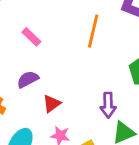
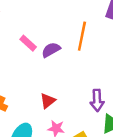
purple semicircle: (28, 79) -> (51, 50), moved

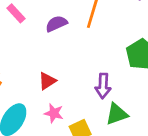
pink rectangle: (28, 43) -> (16, 13), moved

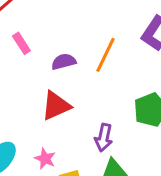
red triangle: (47, 81) -> (56, 106), moved, size x1.5

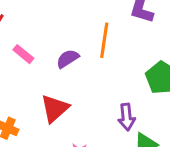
red triangle: (56, 106) -> (55, 109), moved

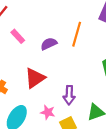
purple arrow: (127, 117) -> (69, 95), moved

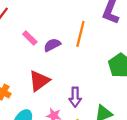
pink rectangle: (18, 36) -> (30, 38), moved

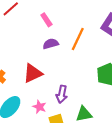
pink rectangle: (30, 38) -> (46, 20), moved

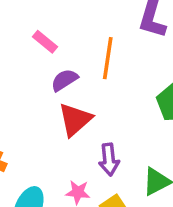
red triangle: (33, 73) -> (75, 120), moved

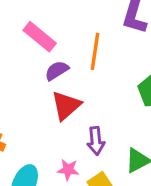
pink rectangle: (45, 42) -> (40, 37), size x1.5

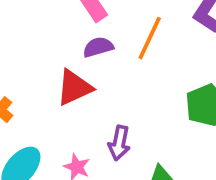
red triangle: (66, 106) -> (74, 88), moved

